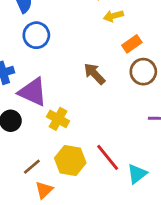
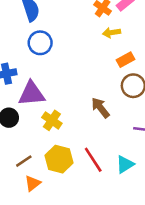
brown arrow: (94, 74) -> (100, 108), moved
purple triangle: (33, 92) -> (32, 94), turned -36
cyan triangle: (137, 174) -> (125, 164), moved

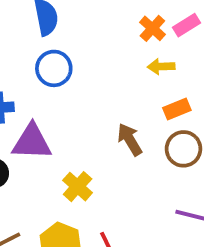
brown arrow: (100, 108) -> (130, 139), moved
yellow cross: (52, 120) -> (78, 187), moved

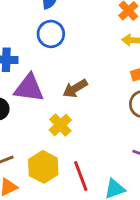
brown arrow: (130, 139) -> (75, 88), moved, turned -95

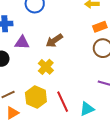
purple triangle: (29, 88) -> (22, 43), size x0.7

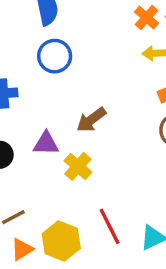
purple triangle: (22, 43) -> (46, 143), moved
yellow hexagon: (36, 97) -> (61, 241), moved

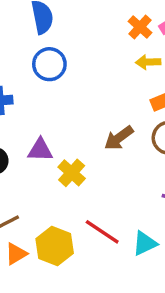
brown arrow: (91, 120) -> (119, 138), moved
red line: (110, 226) -> (102, 232), turned -30

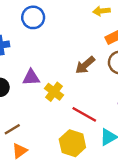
red line: (102, 232) -> (84, 114), moved
yellow hexagon: (55, 246) -> (72, 143), moved

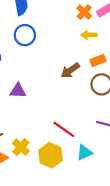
brown arrow: (85, 65) -> (70, 70), moved
yellow cross: (54, 92) -> (21, 147), moved

